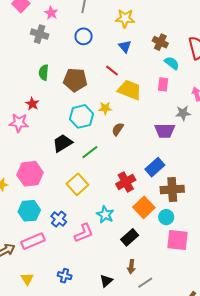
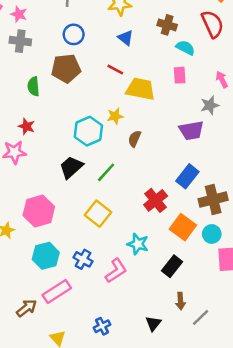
pink star: (51, 13) -> (19, 14), moved
brown pentagon: (75, 80) -> (66, 68), moved
blue cross: (65, 276) -> (102, 326), turned -32

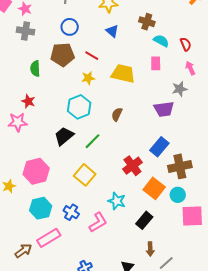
red semicircle: (212, 24) -> (186, 44), moved, size x0.6
red line: (115, 69) -> (92, 56), moved
yellow star: (115, 116) -> (88, 78), moved

